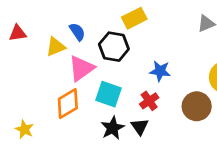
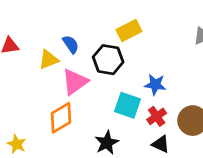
cyan square: (108, 94) -> (128, 105), moved
red cross: (149, 101) -> (157, 116), moved
black triangle: (140, 127) -> (161, 144), moved, turned -30

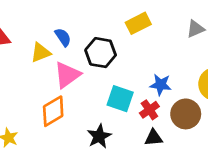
yellow rectangle: (129, 30) -> (138, 23), moved
blue star: (155, 85) -> (161, 85), moved
black triangle: (161, 144) -> (154, 138), turned -30

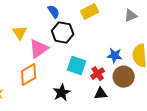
blue semicircle: (63, 37) -> (54, 12), moved
yellow triangle: (41, 53) -> (20, 33), turned -42
blue star: (161, 85) -> (115, 56), moved

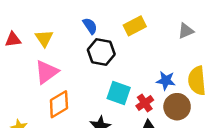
yellow triangle: (20, 33) -> (44, 38), moved
pink triangle: (39, 49) -> (47, 72), moved

